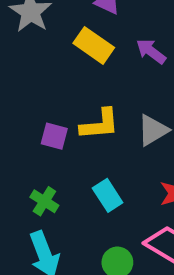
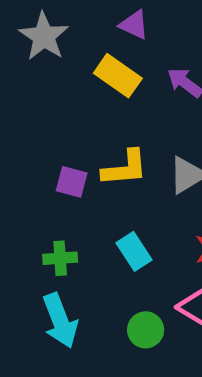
green cross: (44, 201) -> (60, 258), turned -36

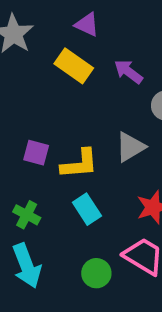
yellow L-shape: (125, 168) -> (79, 164), moved
green cross: (60, 258) -> (27, 215), turned 32

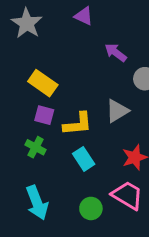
yellow rectangle: (74, 66) -> (43, 83), moved
green cross: (27, 215) -> (36, 147), moved

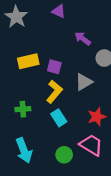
yellow rectangle: (43, 83) -> (28, 61), turned -48
purple square: (44, 115) -> (54, 67), moved
yellow L-shape: (78, 124) -> (54, 92), turned -45
green cross: (36, 147) -> (23, 109), turned -32

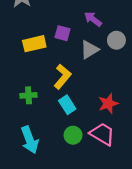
purple square: (54, 67) -> (62, 33), moved
gray triangle: (84, 82) -> (89, 50), moved
green circle: (64, 155) -> (73, 135), moved

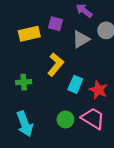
red star: (108, 104) -> (98, 90), turned -30
cyan rectangle: (67, 105) -> (75, 84), moved, turned 56

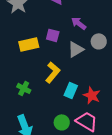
green cross: (24, 82) -> (24, 88), turned 32

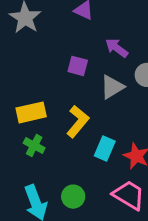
yellow rectangle: (29, 44) -> (31, 112), moved
green circle: (62, 122) -> (73, 197), moved

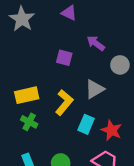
gray triangle: (112, 87) -> (95, 89), moved

